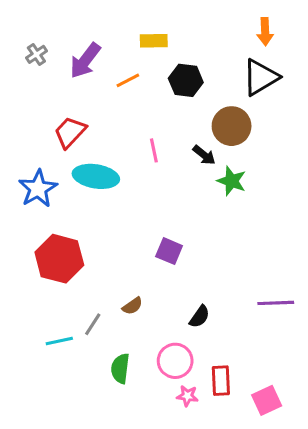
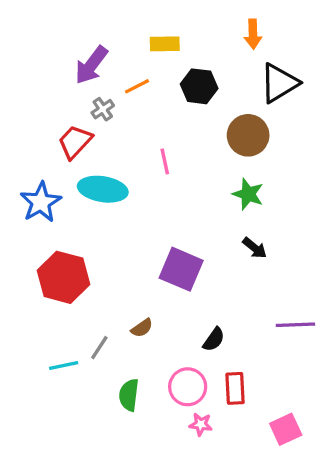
orange arrow: (265, 32) -> (253, 34), moved
gray cross: (36, 54) -> (103, 109), moved
black arrow: (204, 155) -> (255, 248), moved
purple square: (169, 251) -> (181, 269), size x1.5
red rectangle: (221, 381) -> (235, 388), moved

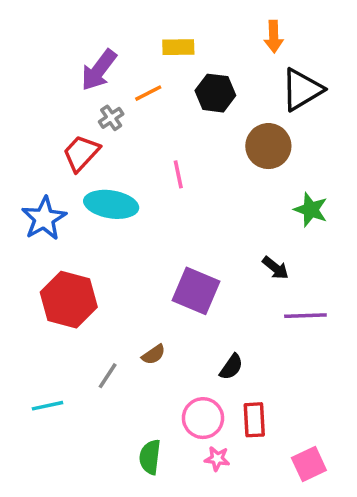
green star: (248, 194) -> (311, 210), moved
purple line: (295, 325) -> (305, 316), moved
cyan line: (64, 366) -> (48, 406), moved
green semicircle: (129, 395) -> (150, 457), moved

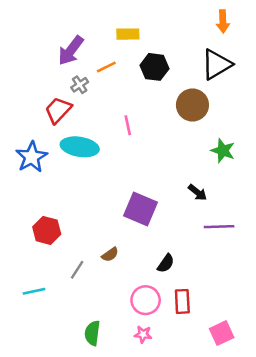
orange arrow: (274, 37) -> (223, 21), moved
red hexagon: (69, 300) -> (47, 230), moved, size x0.7
green semicircle: (150, 457) -> (92, 333), moved
pink star: (217, 459) -> (143, 334), moved

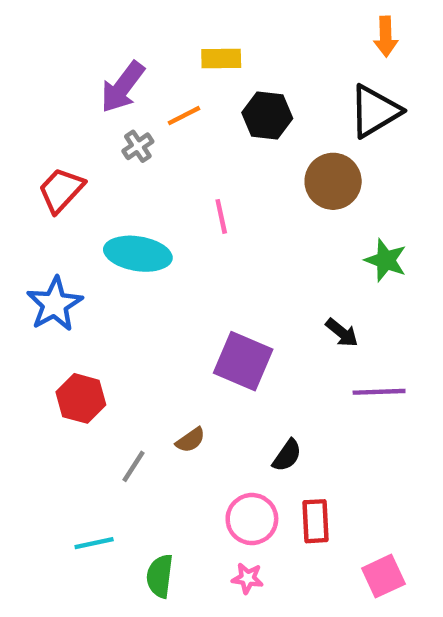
red trapezoid: (58, 110) -> (61, 190), moved
blue star: (32, 157) -> (55, 304), moved
cyan line: (34, 291) -> (94, 543), moved

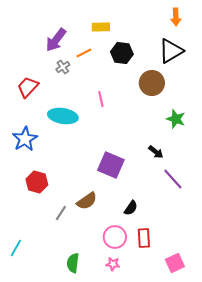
purple line: (379, 392) -> (173, 179), turned 50
brown semicircle: (191, 440) -> (87, 201), size x1.5
cyan line: (94, 543) -> (16, 248), moved, turned -48

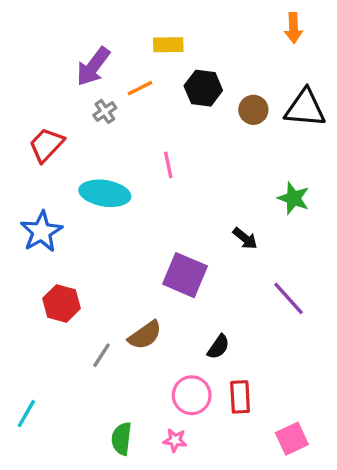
black triangle: (171, 51) -> (305, 108), moved, turned 36
brown circle: (152, 83) -> (253, 110), moved, size x0.7
black arrow: (156, 152) -> (245, 238), moved
pink star: (113, 264) -> (175, 440), moved

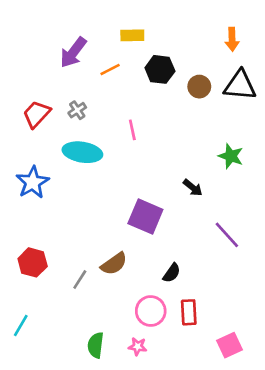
orange arrow: (293, 28) -> (232, 39), moved
gray cross: (105, 111) -> (77, 110), moved
red hexagon: (61, 303) -> (33, 262), moved

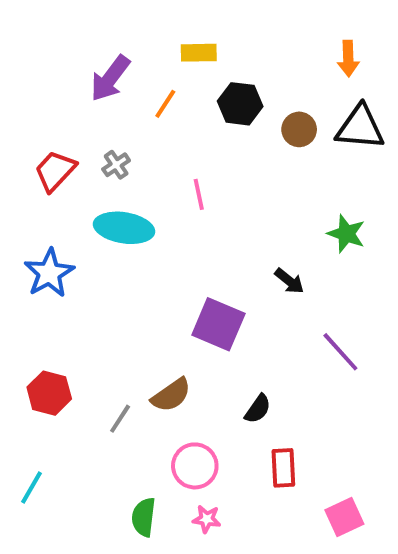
orange line: (110, 69) -> (165, 104), turned -30
pink circle: (151, 311) -> (195, 466), moved

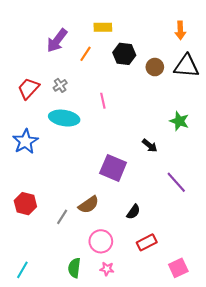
red rectangle: (283, 468) -> (147, 242), turned 66
cyan line: (31, 488) -> (22, 270), moved

